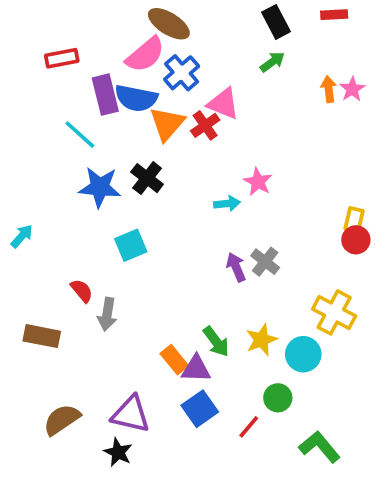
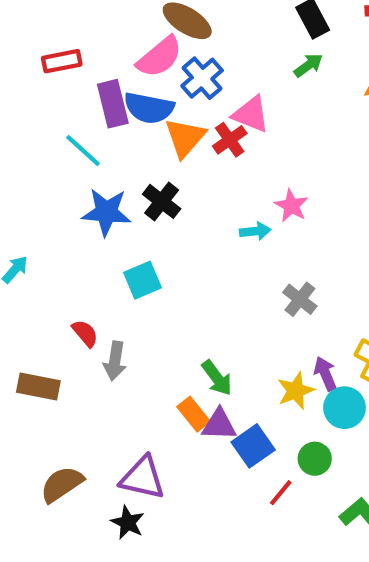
purple arrow: (236, 267) -> (325, 374), moved
green arrow: (216, 342) -> (217, 378), moved
blue square: (200, 409) -> (253, 446), moved

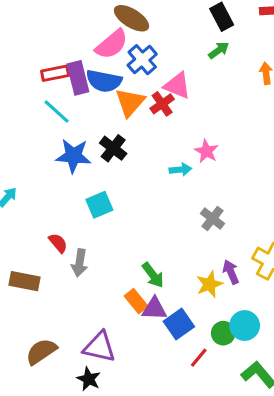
red rectangle: (62, 61) -> (55, 73), moved
cyan circle: (344, 408) -> (245, 326), moved

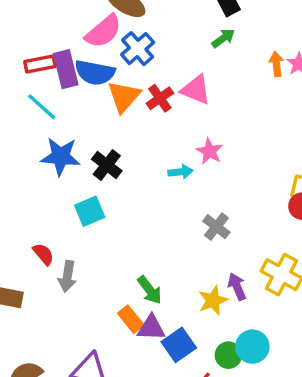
pink triangle: (177, 86) -> (196, 90), moved
black cross: (113, 148) -> (107, 165), moved

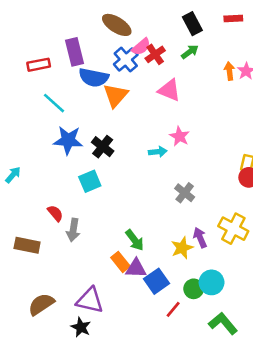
pink semicircle: (103, 31) -> (141, 47), moved, size x0.7
red rectangle: (40, 64) -> (39, 65), moved
purple rectangle: (66, 69) -> (74, 52), moved
red cross: (160, 98) -> (155, 54), moved

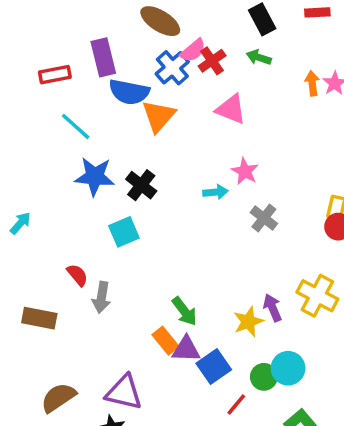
green arrow: (190, 52) -> (259, 57), turned -126
gray cross: (185, 193) -> (264, 218), moved

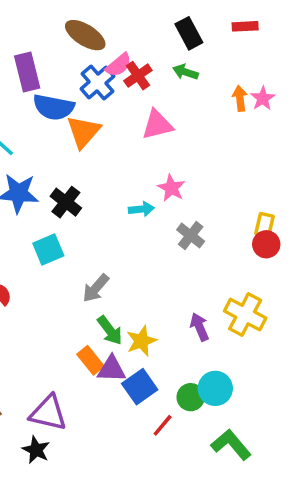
pink triangle: (231, 109) -> (157, 125), turned -36
gray arrow: (102, 297) -> (96, 288), moved, turned 32
yellow star: (248, 322) -> (141, 341), moved

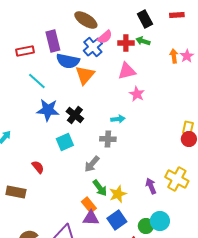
red cross: (138, 76) -> (126, 43), moved, turned 35
pink star: (171, 188) -> (137, 94), moved
gray cross: (191, 235) -> (108, 139), moved, turned -35
purple triangle: (112, 369) -> (91, 218), moved

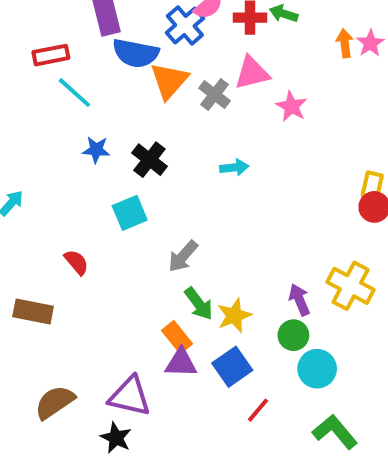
red rectangle: (25, 51) -> (51, 55), moved
pink star: (137, 94) -> (291, 106), moved
blue star: (48, 110) -> (96, 150), size x0.6
gray cross: (108, 139) -> (215, 95), moved, turned 35
green circle: (146, 226) -> (293, 335), moved

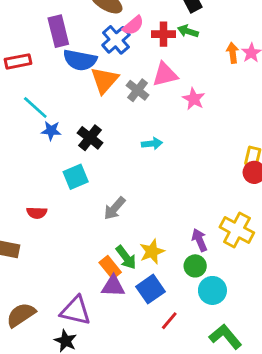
cyan line: (74, 93) -> (35, 108), moved
red semicircle: (76, 262) -> (37, 213), turned 132
green arrow: (199, 304) -> (126, 257), moved

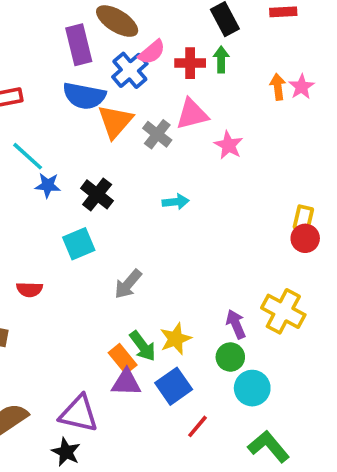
purple rectangle: (58, 31) -> (79, 45), moved
green arrow: (188, 31) -> (221, 59), turned 72

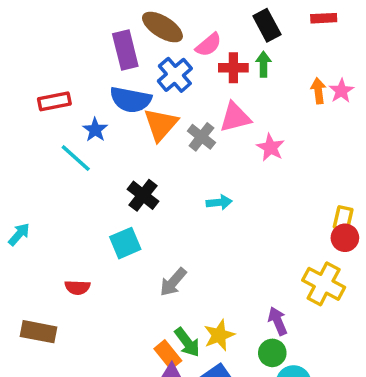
pink semicircle: (152, 52) -> (209, 45), moved
blue star: (48, 185) -> (95, 130), moved, turned 30
yellow cross: (283, 311) -> (324, 284), moved

